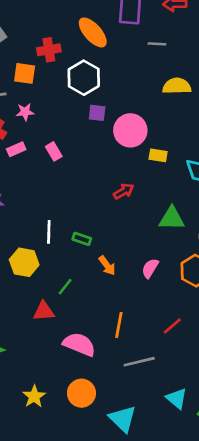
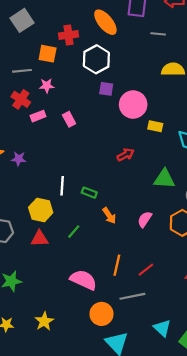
red triangle: (44, 311) -> (39, 239), moved
red line: (172, 326) -> (146, 270), moved
orange circle: (81, 393) -> (101, 314), moved

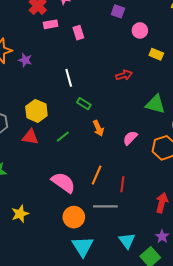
pink circle: (133, 105) -> (140, 30), size x0.6
white line: (62, 186) -> (69, 78), moved, turned -30
red line: (146, 270) -> (122, 184), turned -56

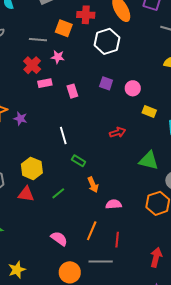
purple square: (118, 11) -> (106, 83), moved
pink semicircle: (130, 138) -> (114, 204), moved, turned 42
pink semicircle: (63, 183) -> (59, 239), size x0.7

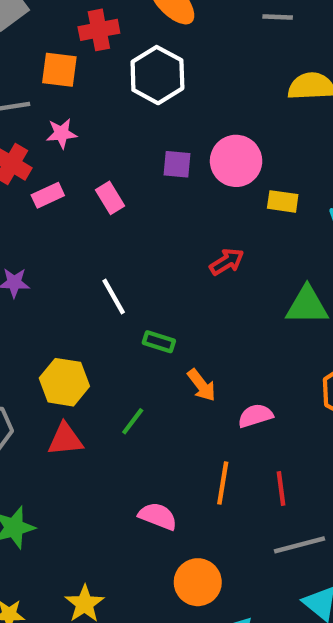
pink circle: (133, 88) -> (236, 161), size x1.5
gray line: (101, 262) -> (299, 545), moved

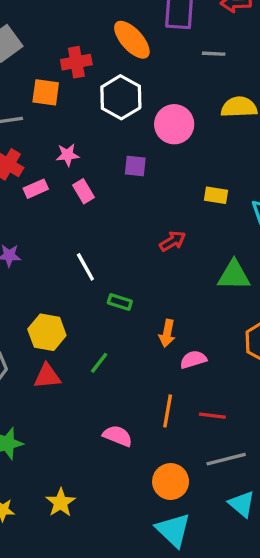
pink star: (61, 133) -> (68, 155), moved
pink circle: (236, 161) -> (174, 124), moved
orange arrow: (202, 385) -> (167, 333), moved, turned 48
red line: (281, 489) -> (212, 416), turned -76
orange circle: (198, 582) -> (171, 482), moved

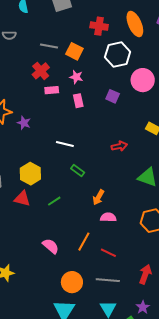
orange square: (46, 92) -> (74, 51), moved
white line: (85, 267) -> (65, 144), turned -66

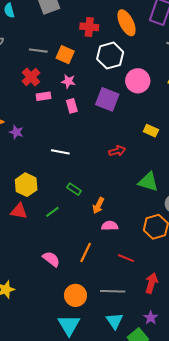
purple square: (113, 96) -> (107, 99), size x1.6
green rectangle: (78, 171) -> (74, 189), moved
red line: (108, 253) -> (126, 258), moved

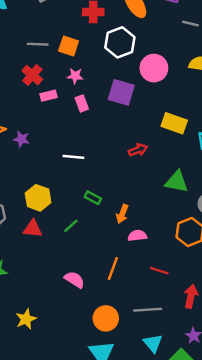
yellow rectangle: (151, 131) -> (174, 123), size x1.5

